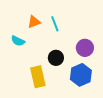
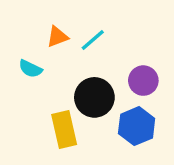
cyan line: (55, 24) -> (93, 40), turned 70
black circle: (56, 58) -> (94, 97), size x1.5

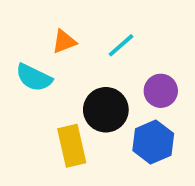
cyan line: (93, 40) -> (121, 45), moved
cyan semicircle: (30, 69) -> (34, 78), size x1.4

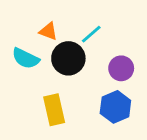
orange triangle: (64, 42) -> (48, 31), turned 42
black circle: (106, 110) -> (68, 58), moved

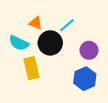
yellow rectangle: (54, 110) -> (31, 68), moved

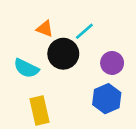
cyan semicircle: (19, 43) -> (26, 68), moved
yellow rectangle: (31, 68) -> (40, 110), moved

